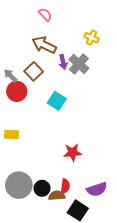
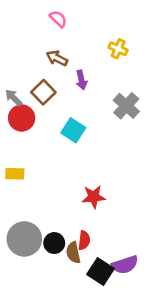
brown arrow: (44, 45) -> (57, 58), size x0.7
gray cross: (79, 64) -> (126, 106), moved
purple semicircle: (97, 189) -> (125, 265), moved
brown semicircle: (57, 196) -> (73, 253), turned -98

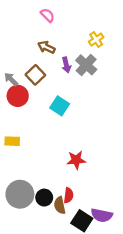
yellow cross: (118, 49) -> (96, 40), turned 32
gray cross: (126, 106) -> (86, 65), moved
purple semicircle: (125, 265) -> (102, 215), turned 30

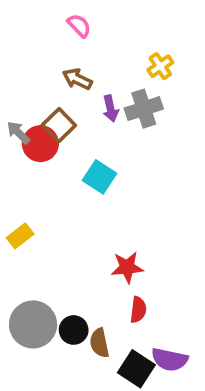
gray cross: (86, 65) -> (144, 109), turned 30
red circle: (18, 96) -> (40, 144), moved
yellow rectangle: (12, 141) -> (20, 236), turned -40
red semicircle: (69, 195) -> (138, 310), moved

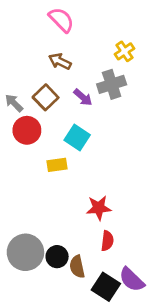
pink semicircle: (79, 26) -> (61, 20), size x1.4
purple arrow: (111, 109) -> (83, 97), moved, turned -36
red circle: (40, 144) -> (27, 130), moved
yellow rectangle: (20, 236) -> (57, 165), moved, turned 30
purple semicircle: (170, 360) -> (132, 280), turned 32

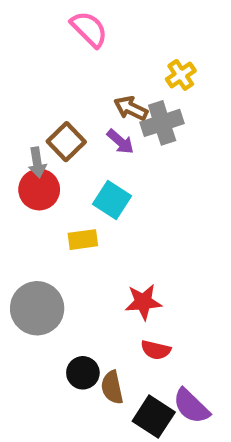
brown arrow: (60, 61) -> (131, 108), moved
gray arrow: (14, 103) -> (37, 162), moved, turned -144
red semicircle: (107, 241) -> (156, 350), turned 96
gray circle: (25, 252) -> (37, 308), moved

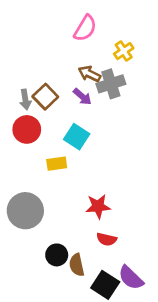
pink semicircle: (89, 29) -> (85, 28), moved, turned 76
gray arrow: (37, 162) -> (25, 100), moved

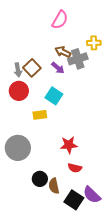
yellow cross: (124, 51) -> (94, 43), moved, turned 32

